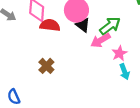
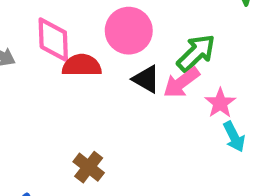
black triangle: (83, 25) -> (146, 79), moved
brown cross: (46, 66) -> (89, 167), moved

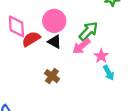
red semicircle: (82, 65) -> (31, 39), turned -30
black triangle: (146, 79) -> (54, 42), moved
brown cross: (89, 167) -> (52, 76), moved

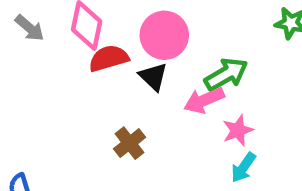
cyan arrow: (109, 73) -> (243, 167), turned 48

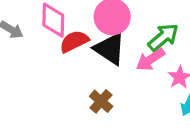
black triangle: (153, 77) -> (110, 49), size x1.5

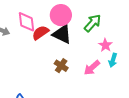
pink arrow: (150, 59) -> (92, 68), moved

